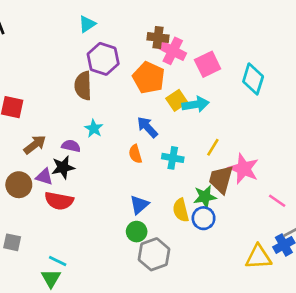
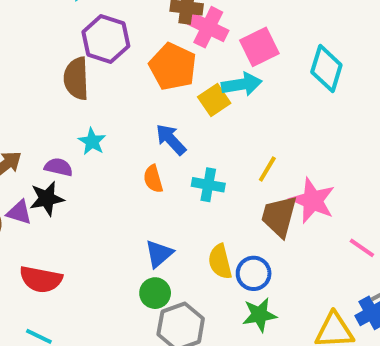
cyan arrow: (196, 104) -> (242, 84), moved
green star: (205, 197) -> (259, 315), moved
red semicircle: (59, 201) -> (41, 279), moved

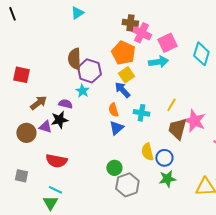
purple hexagon: (106, 39) -> (89, 71), moved
yellow square: (214, 100) -> (126, 75), moved
blue triangle: (159, 254) -> (116, 128), moved

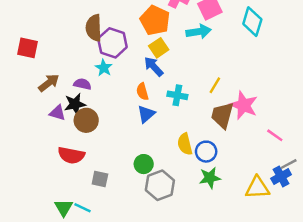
brown circle: (26, 133) -> (86, 120), moved
gray square: (21, 176) -> (100, 179), moved
cyan line: (55, 190) -> (82, 208), moved

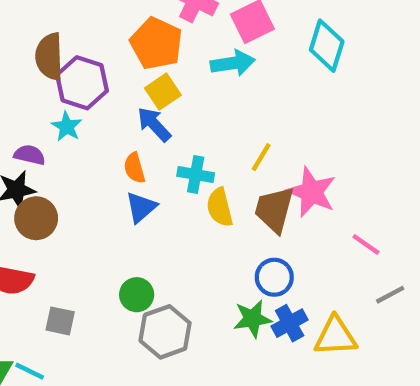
yellow semicircle: (185, 144) -> (220, 207), moved
blue circle: (206, 152) -> (274, 277), moved
blue cross: (281, 177) -> (290, 323), moved

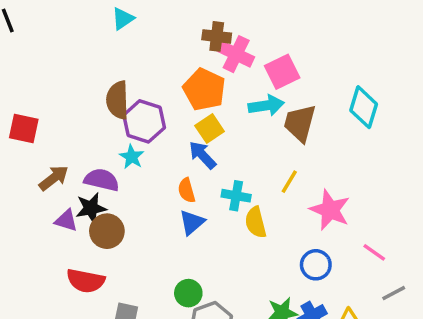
cyan diamond: (327, 46) -> (364, 107), moved
purple semicircle: (30, 155) -> (102, 180), size x1.4
brown trapezoid: (274, 209) -> (300, 123), moved
blue circle: (274, 277) -> (316, 265), moved

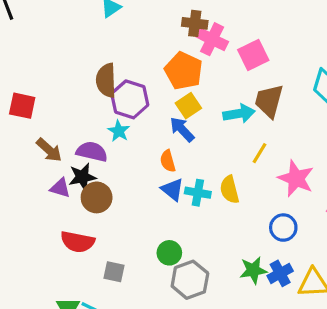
cyan arrow: (266, 105) -> (239, 114), moved
brown arrow: (54, 178) -> (49, 150), turned 80
cyan cross: (236, 196) -> (198, 193), moved
blue triangle: (192, 222) -> (173, 190), turned -40

